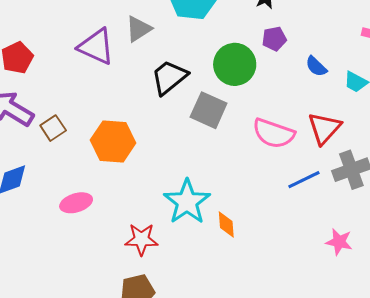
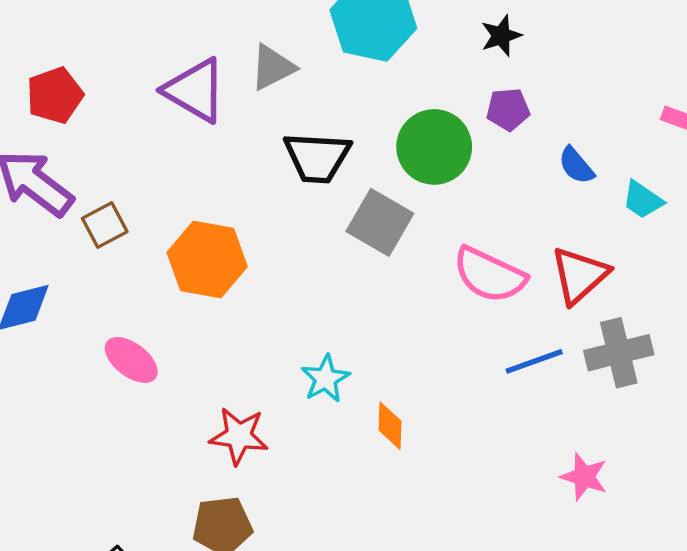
black trapezoid: (169, 77) -> (317, 157), turned -144
cyan star: (187, 202) -> (325, 379), size x0.6
pink ellipse: (76, 203) -> (131, 360), turned 48

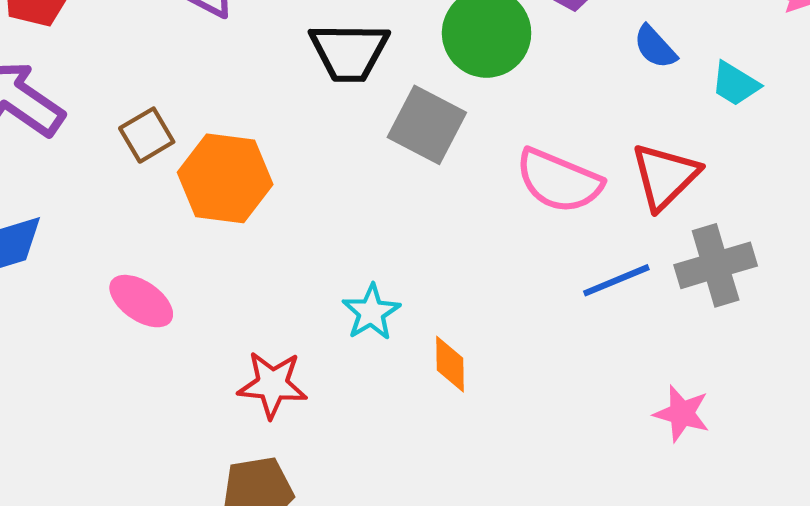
brown square: (105, 225) -> (147, 135), moved

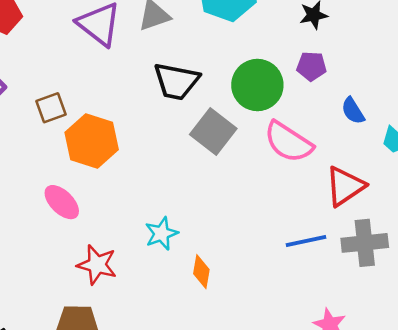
pink semicircle: (559, 181) -> (288, 142), moved
pink ellipse: (141, 301) -> (62, 202), moved

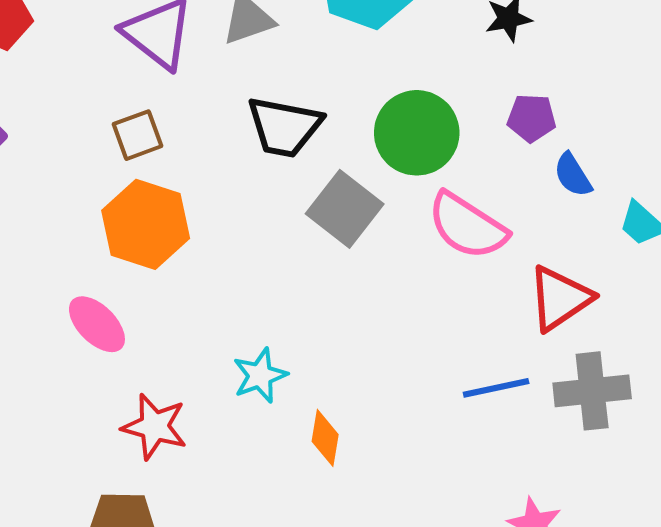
purple pentagon: (311, 66) -> (532, 118), moved
brown square: (51, 108) -> (138, 135), moved

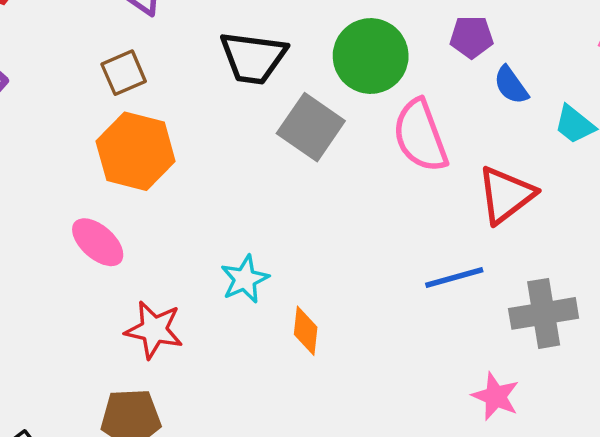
pink semicircle: (467, 226) -> (420, 136), turned 40
gray cross: (592, 391) -> (544, 313), moved

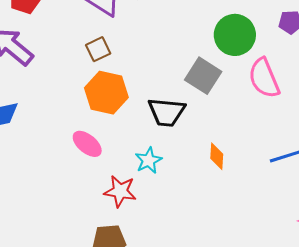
black trapezoid: (253, 58) -> (167, 112), moved
cyan star: (245, 279) -> (149, 160), moved
orange diamond: (306, 331) -> (217, 156), moved

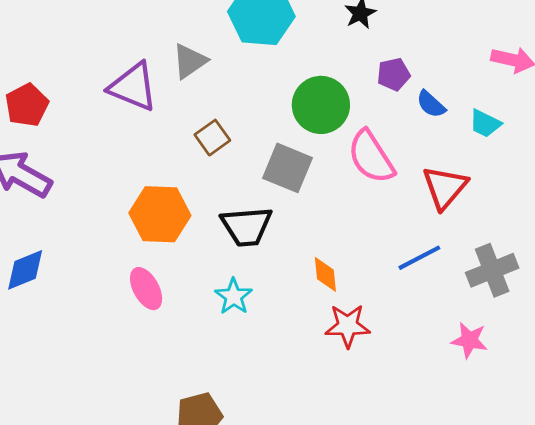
brown square: (98, 49) -> (212, 138), moved
pink ellipse: (87, 144) -> (146, 289), turned 32
red star: (120, 191) -> (348, 326), moved

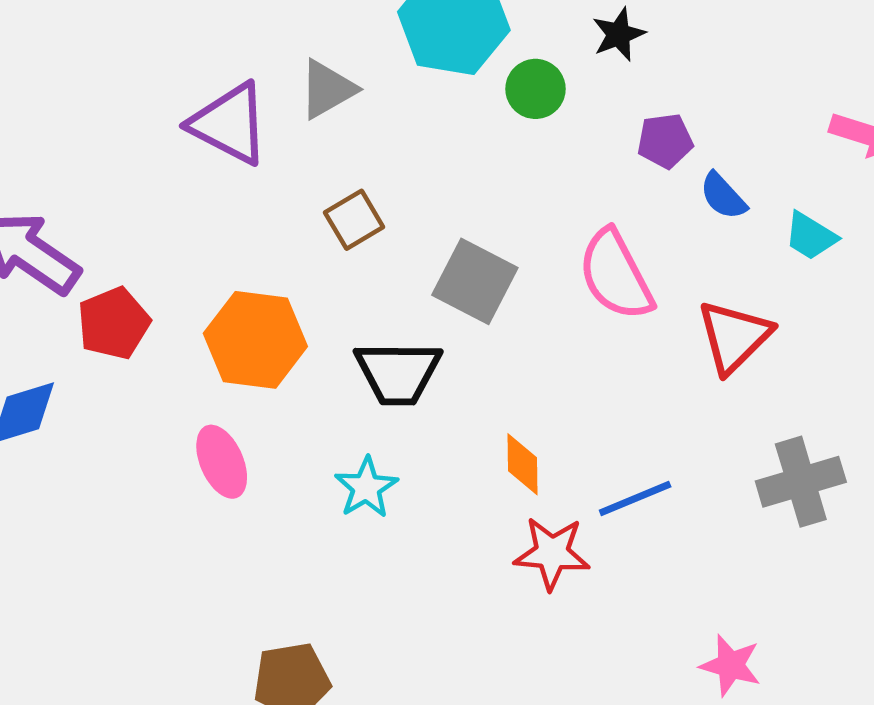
red pentagon: (27, 105) -> (114, 323), moved
green circle: (321, 105) -> (536, 89), moved, size x0.6
blue line: (419, 258) -> (635, 498), moved
pink star: (469, 340) -> (731, 665), moved

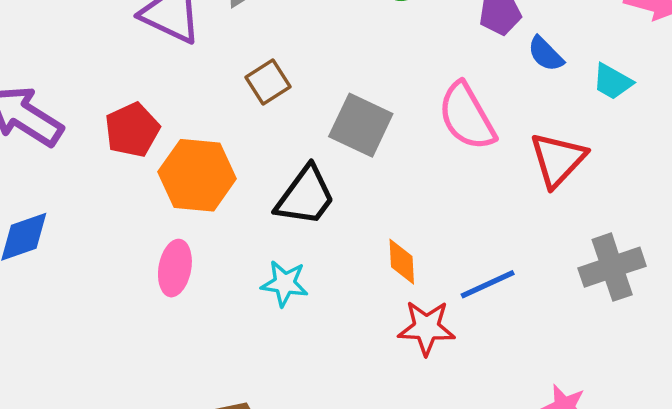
red pentagon: (114, 323) -> (132, 130), moved
black trapezoid: (398, 373) -> (305, 196), turned -52
pink ellipse: (222, 462) -> (175, 268), turned 36
cyan star: (366, 488) -> (285, 283), turned -30

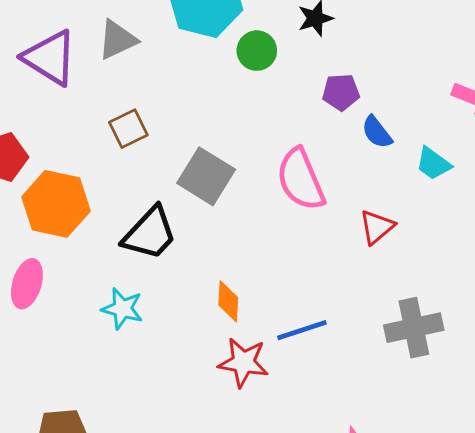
red triangle: (558, 160) -> (377, 227), size x0.7

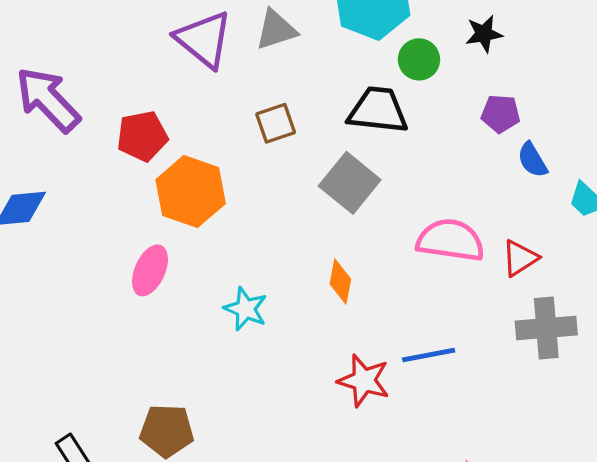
pink semicircle: (301, 179) -> (450, 240), moved, turned 114
black trapezoid: (150, 233) -> (378, 110), moved, turned -134
orange diamond: (228, 301) -> (340, 282), moved
gray cross: (414, 328) -> (546, 328), moved

